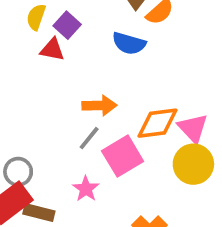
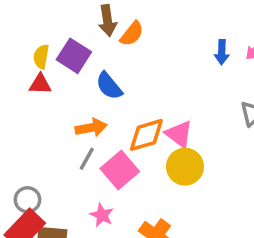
yellow semicircle: (36, 17) -> (41, 57), moved
purple square: (67, 25) -> (74, 56), moved, size x1.4
blue semicircle: (129, 43) -> (109, 86), moved, turned 44
pink star: (86, 189) -> (102, 215), moved

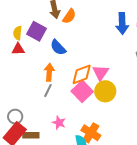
blue arrow: (222, 52) -> (122, 23), size x1.5
orange arrow: (91, 128) -> (49, 72), turned -72
pink triangle: (179, 134) -> (101, 73), turned 30
pink square: (120, 170) -> (82, 91), moved

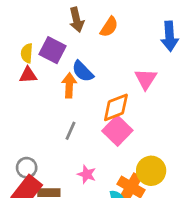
orange semicircle: (69, 16) -> (109, 27), moved
orange arrow: (49, 72) -> (69, 85), moved
pink triangle: (101, 73) -> (146, 79), moved
yellow circle: (105, 91) -> (151, 171), moved

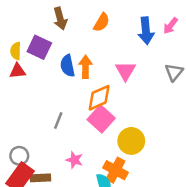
orange semicircle: (109, 27) -> (101, 22), moved
blue semicircle: (83, 71) -> (68, 66), turned 35
orange arrow: (69, 85) -> (85, 67), moved
yellow circle: (151, 171) -> (131, 141), moved

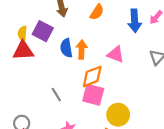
red triangle: (18, 71) -> (23, 51), size x1.5
pink triangle: (125, 71) -> (116, 54), turned -42
pink square: (101, 119) -> (93, 95), turned -30
gray line: (58, 121) -> (56, 95), turned -56

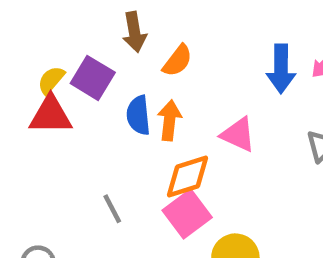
orange semicircle: (97, 12) -> (177, 61), moved
yellow semicircle: (22, 33) -> (51, 80), turned 32
pink square: (93, 95) -> (187, 214), turned 35

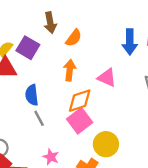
blue semicircle: (138, 115) -> (32, 95), moved

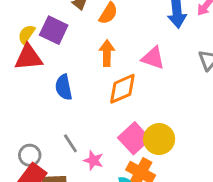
gray line: (39, 118) -> (70, 143), moved
pink square: (80, 121) -> (134, 138), moved

